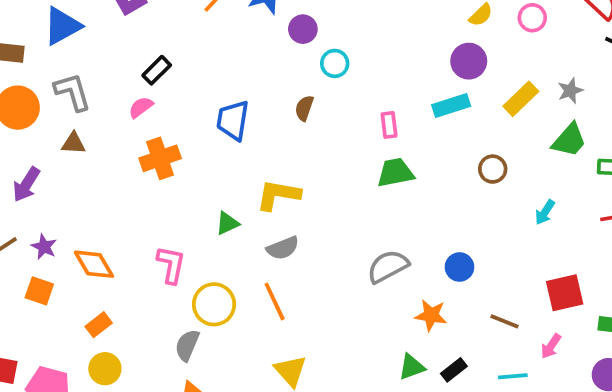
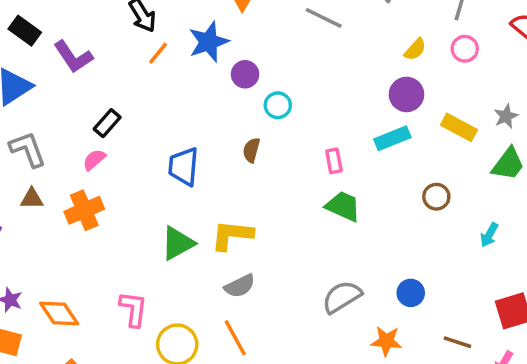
yellow rectangle: (521, 99) -> (459, 127), turned 76
orange cross: (160, 158) -> (84, 210), moved
green trapezoid: (395, 173) -> (343, 206), turned 39
green triangle: (227, 223) -> (178, 243), moved, size x1.5

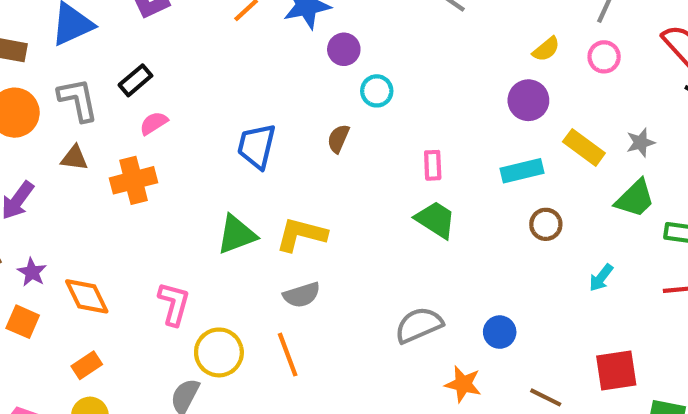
black rectangle: (107, 123) -> (135, 80), moved
cyan rectangle: (392, 138) -> (522, 171), moved

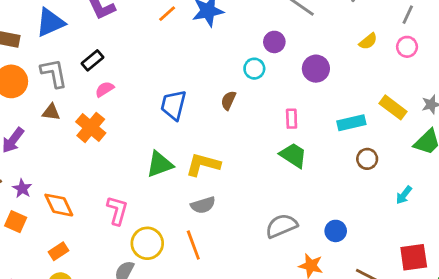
purple circle: (344, 49) -> (274, 42), moved
purple circle: (528, 100) -> (316, 69), moved
orange cross: (133, 180) -> (91, 127), turned -36

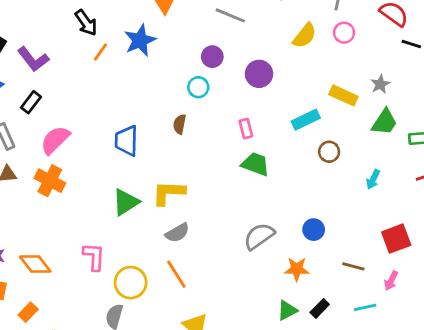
yellow semicircle: (368, 41) -> (305, 36), size x1.4
black rectangle: (93, 60) -> (31, 102), moved
pink semicircle: (105, 89) -> (55, 140), size x1.6
orange rectangle: (58, 251) -> (28, 312), moved

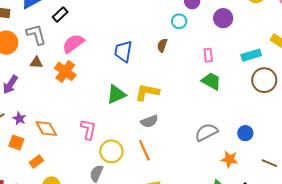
brown circle: (329, 152) -> (264, 80), size x1.6

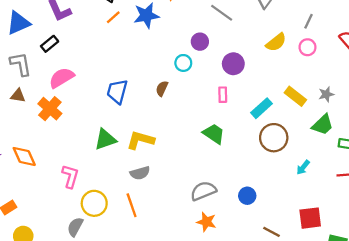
pink rectangle: (208, 55) -> (223, 95), moved
cyan rectangle: (251, 55) -> (261, 108), turned -30
orange diamond: (46, 128) -> (24, 157), moved
orange star: (229, 159) -> (206, 222), moved

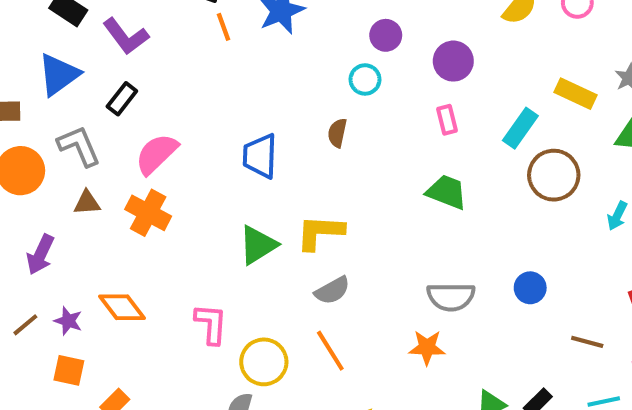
orange line: (113, 17) -> (224, 27), turned -56
gray semicircle: (203, 191) -> (451, 297), turned -145
orange star: (206, 222) -> (427, 348), moved

